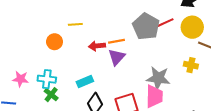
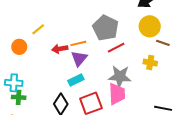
red line: (165, 23) -> (116, 48), moved
yellow line: (75, 24) -> (38, 29), turned -32
cyan rectangle: (85, 82) -> (76, 80), moved
green cross: (51, 95) -> (19, 97), turned -32

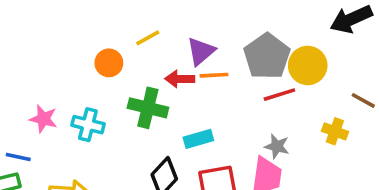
yellow circle: (150, 26) -> (308, 65), moved
purple triangle: (79, 58) -> (201, 51), moved
gray star: (120, 76) -> (277, 146), size x0.6
green cross: (19, 97) -> (148, 108), moved, size x1.5

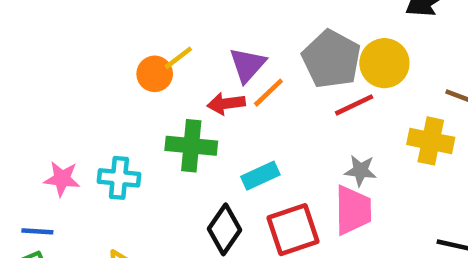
orange circle: (109, 63) -> (155, 74), moved
orange line: (214, 75) -> (268, 93), turned -32
yellow cross: (335, 131) -> (431, 141), size x1.4

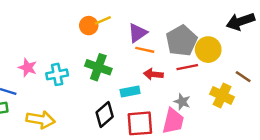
orange line: (268, 93) -> (145, 50), turned 42
red arrow: (226, 104) -> (153, 74), moved
cyan cross: (119, 178) -> (57, 74), turned -30

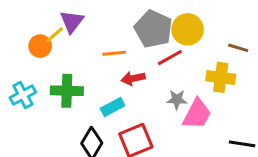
purple triangle: (138, 33) -> (72, 22), moved
cyan cross: (57, 74) -> (23, 95), moved
pink trapezoid: (173, 121) -> (197, 114), moved, turned 32

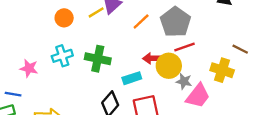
yellow circle: (188, 29) -> (169, 66), moved
orange circle: (40, 46) -> (64, 18), moved
orange line: (114, 53) -> (141, 21), moved, turned -48

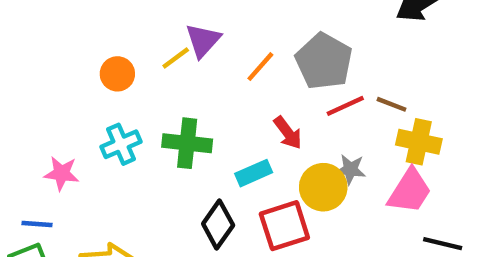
brown line: (240, 49) -> (391, 104), moved
red arrow: (152, 58) -> (288, 133), turned -120
yellow circle: (169, 66) -> (323, 187), moved
pink trapezoid: (198, 96) -> (410, 191), moved

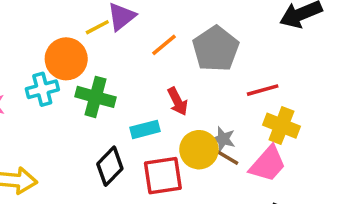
orange circle: (117, 74) -> (66, 59), moved, size x1.5
brown line: (391, 104) -> (227, 157), moved
red line: (345, 106) -> (263, 90), moved

